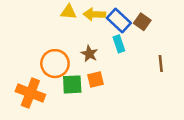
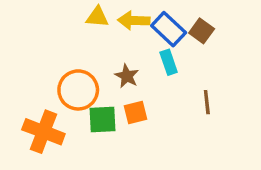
brown line: (161, 64) -> (207, 102), moved

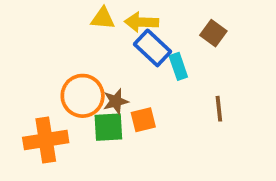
blue rectangle: (169, 29) -> (153, 48), moved
brown star: (127, 76) -> (116, 101), moved, turned 30
orange cross: (43, 132) -> (46, 140), turned -30

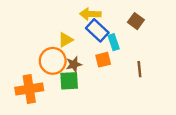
yellow triangle: (103, 18) -> (66, 40), moved, turned -35
orange square: (143, 120) -> (103, 60), moved

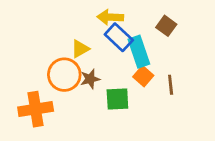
cyan rectangle: (114, 42) -> (139, 52), size x1.5
orange square: (103, 60) -> (143, 76), moved, turned -35
green square: (69, 81) -> (117, 99), moved

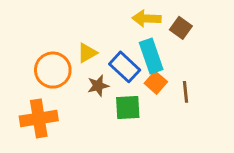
yellow arrow: (110, 17) -> (146, 19), moved
blue rectangle: (119, 37) -> (125, 67), moved
orange circle: (64, 75) -> (53, 70), moved

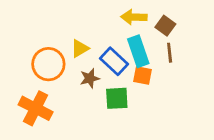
orange square: (156, 83) -> (142, 76), turned -30
brown line: (186, 92) -> (170, 53), moved
orange cross: (39, 118) -> (36, 108), turned 36

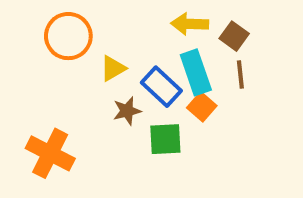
orange circle: (48, 64) -> (68, 36), moved
orange square: (142, 76) -> (202, 107), turned 30

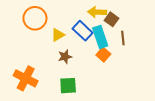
brown square: (234, 36) -> (112, 19), moved
blue rectangle: (161, 87) -> (83, 31), moved
green square: (165, 139) -> (68, 86), moved

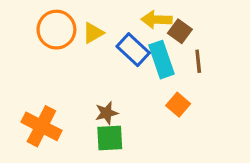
yellow triangle: (58, 35) -> (93, 33), moved
orange square: (103, 55) -> (178, 105), moved
brown star: (65, 57) -> (106, 113), moved

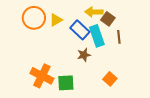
orange square: (178, 105) -> (110, 79), moved
brown star: (106, 113) -> (84, 55), moved
orange cross: (41, 126) -> (42, 76), moved

